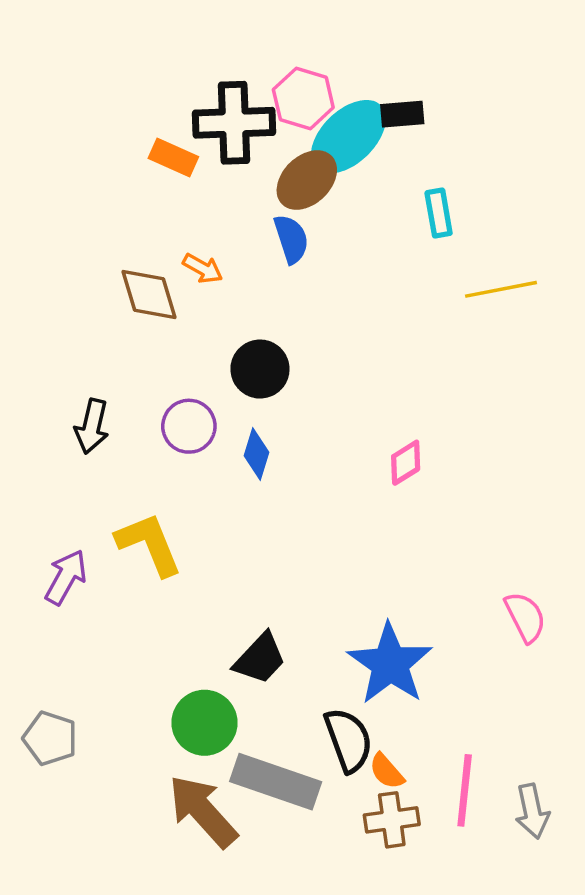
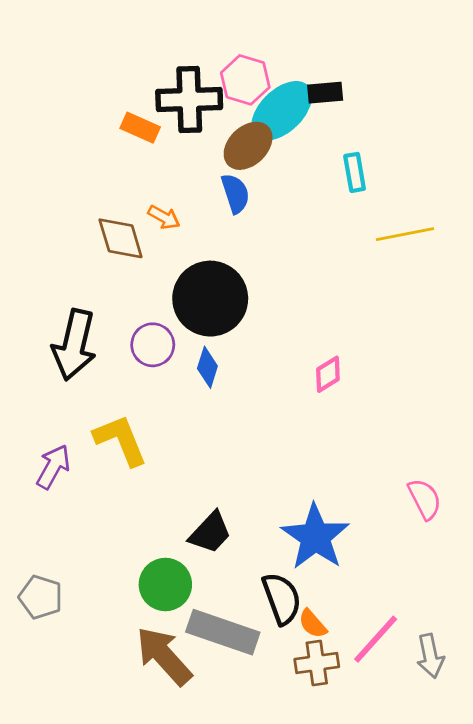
black circle: (260, 369) -> (210, 299), size x1.6
black arrow: (92, 426) -> (74, 345), size x1.6
pink line: (465, 790) -> (376, 639), turned 36

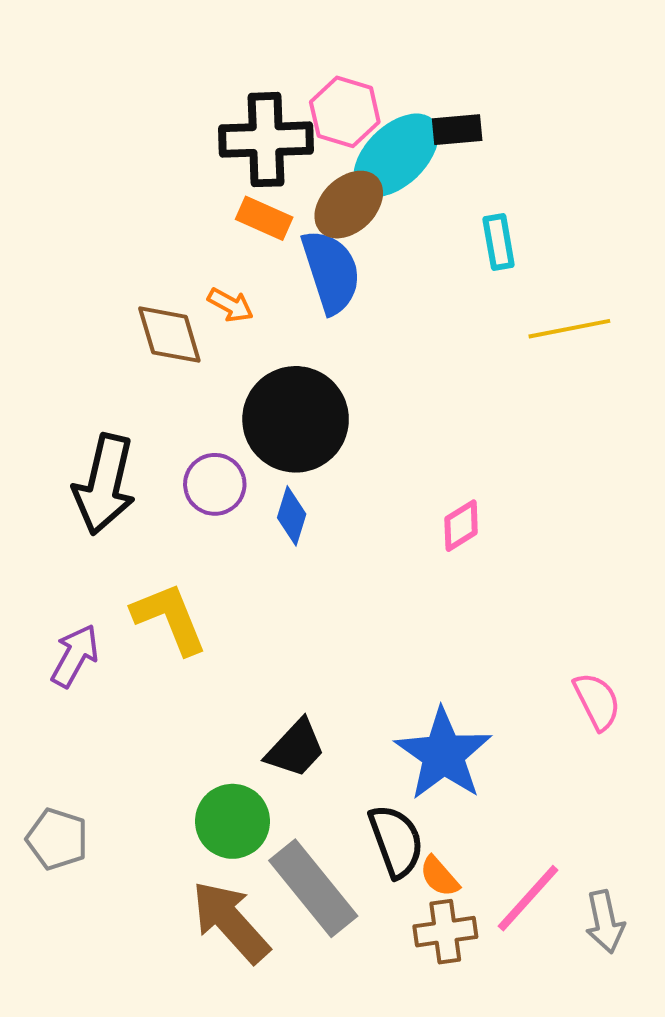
orange rectangle: (140, 128) -> (264, 218), moved
blue semicircle: (235, 193) -> (331, 272), size x1.5
gray rectangle: (223, 632) -> (313, 888), turned 32

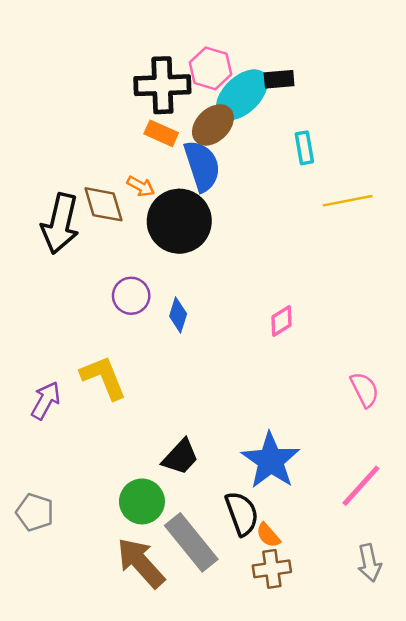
black circle: (296, 419) -> (179, 221), moved
black arrow: (104, 484) -> (60, 224), moved
pink semicircle: (597, 701) -> (365, 390), moved
pink line: (528, 898) -> (361, 486), moved

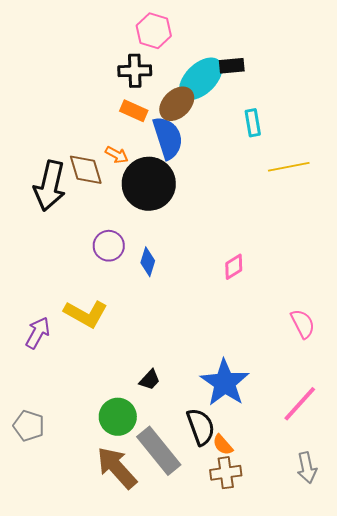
pink hexagon: (211, 68) -> (154, 31), moved
black cross: (162, 85) -> (135, 71), size x0.7
yellow L-shape: (103, 378) -> (86, 314), turned 141
black trapezoid: (180, 457) -> (150, 380), size x0.7

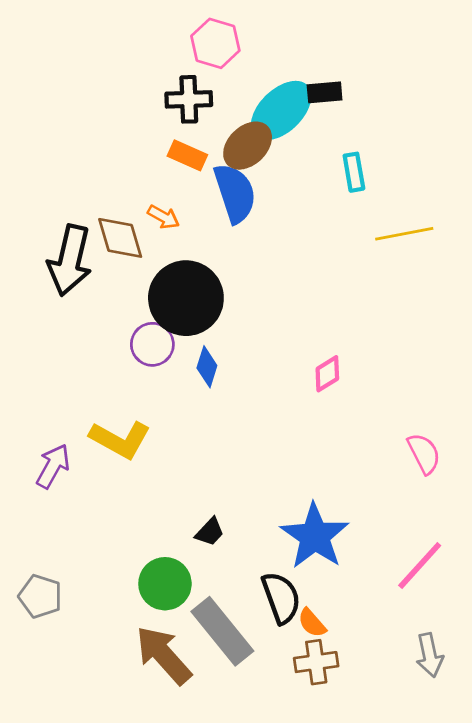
black circle: (149, 184) -> (186, 298), moved

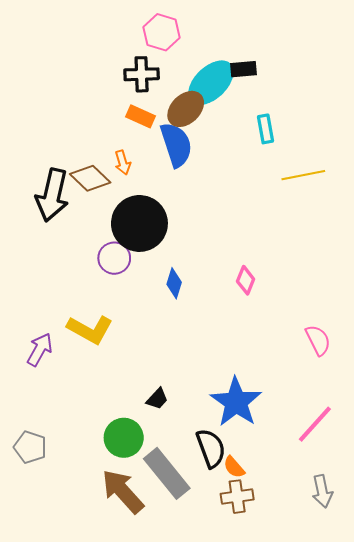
orange arrow: (164, 217) -> (123, 163), turned 45
brown diamond: (120, 238) -> (90, 178), turned -30
blue diamond: (207, 367) -> (174, 283), moved
pink diamond: (327, 374) -> (246, 280), turned -36

